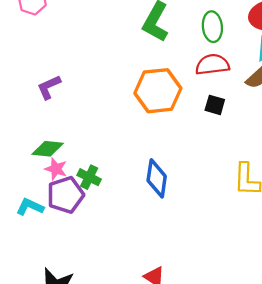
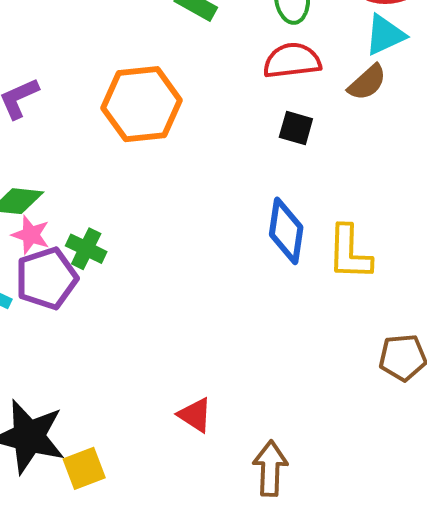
orange hexagon: (158, 91) -> (142, 104), moved
blue diamond: (157, 178) -> (286, 231), moved

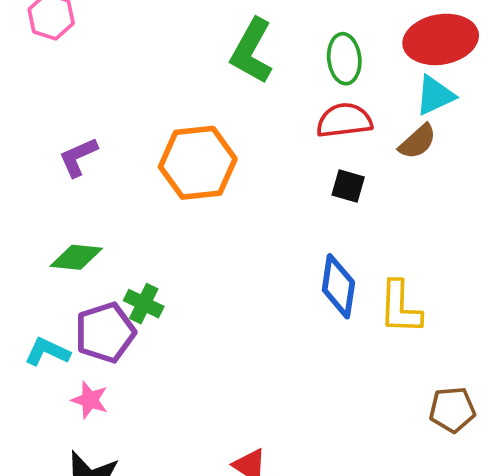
pink star: (31, 235) -> (90, 400), moved

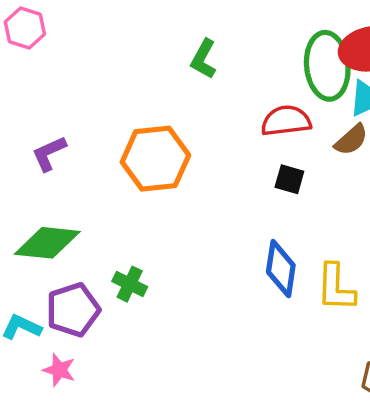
green L-shape: (252, 51) -> (204, 59), size x0.7
green ellipse: (344, 59) -> (327, 66), moved, size x1.5
green diamond: (76, 257) -> (47, 243), size x1.4
green cross: (144, 304) -> (130, 284), moved

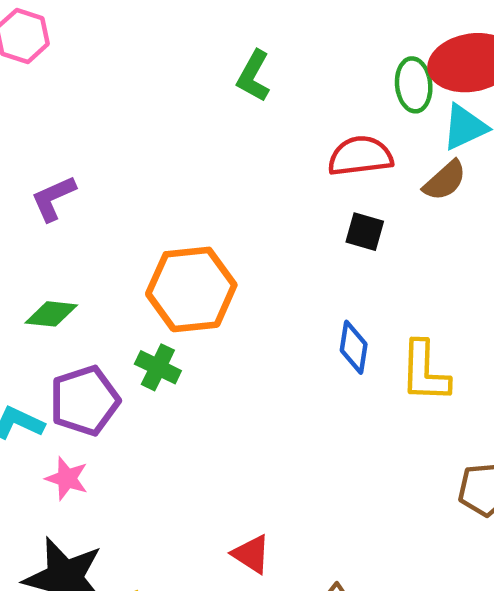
green ellipse: (327, 66) -> (414, 85), size x0.6
orange hexagon: (155, 159) -> (191, 289), moved
green diamond: (47, 243) -> (51, 314), size x0.6
blue diamond: (281, 269) -> (354, 347), size x0.7

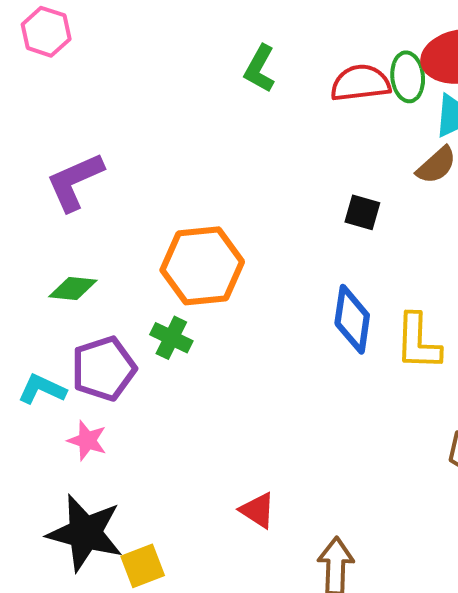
red semicircle: (360, 156) -> (360, 83), moved
purple L-shape: (53, 198) -> (75, 182), size x1.4
blue diamond: (354, 347) -> (352, 319), size x1.4

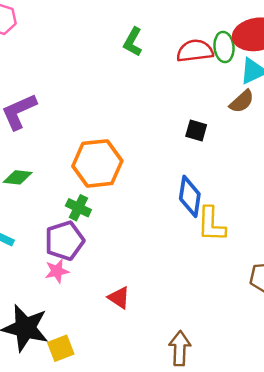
yellow L-shape: (418, 342) -> (211, 224), moved
purple pentagon: (104, 369) -> (64, 241), moved
pink star: (87, 440) -> (57, 271), moved, turned -30
red triangle: (258, 510) -> (119, 298), moved

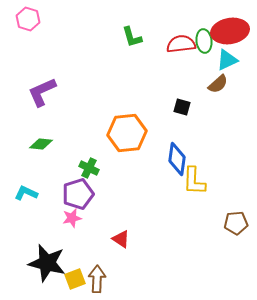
green L-shape: (133, 42) -> (132, 37), turned -45
orange hexagon: (97, 163) -> (127, 133), moved
brown arrow: (180, 348) -> (97, 279), moved

